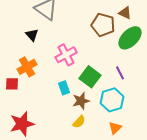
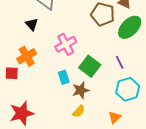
cyan hexagon: (112, 100) -> (128, 89), moved

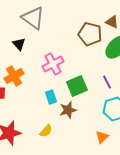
green square: (90, 66) -> (77, 86), turned 30
yellow semicircle: (79, 111) -> (46, 131), moved

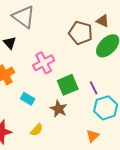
purple line: (107, 82) -> (94, 88), moved
cyan rectangle: (51, 97) -> (28, 99), moved, turned -40
brown star: (68, 110) -> (59, 109), turned -30

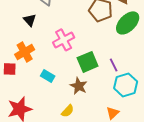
yellow semicircle: (37, 130) -> (68, 111), moved

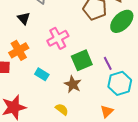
yellow semicircle: (68, 111) -> (62, 109), turned -96

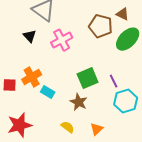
pink cross: (58, 38) -> (62, 40), moved
orange cross: (19, 50) -> (32, 77), moved
orange triangle: (107, 111) -> (97, 129), moved

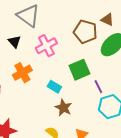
orange cross: (32, 77) -> (22, 73), moved
green square: (88, 78) -> (79, 70), moved
cyan rectangle: (48, 92) -> (54, 87), moved

